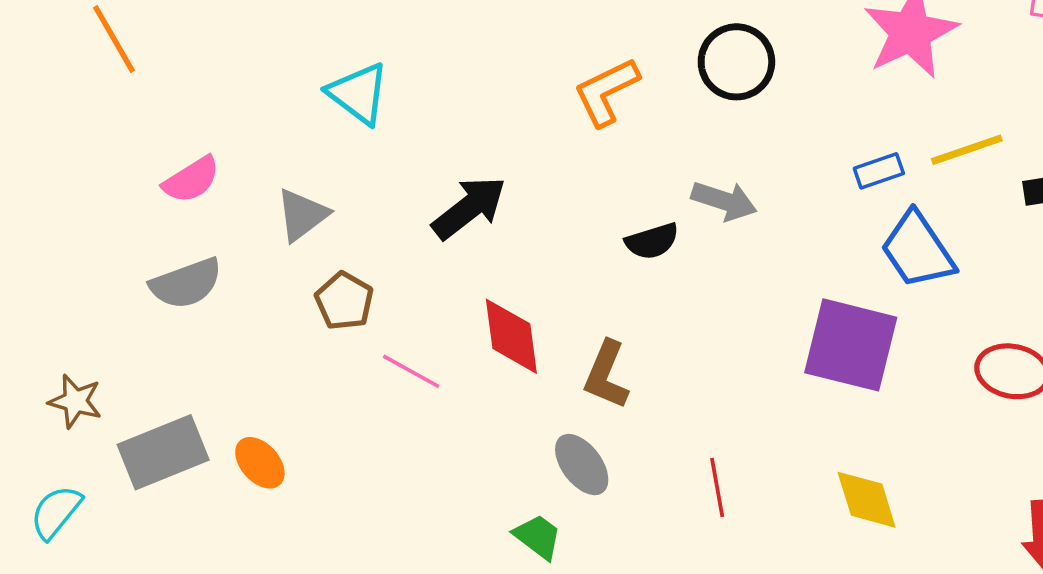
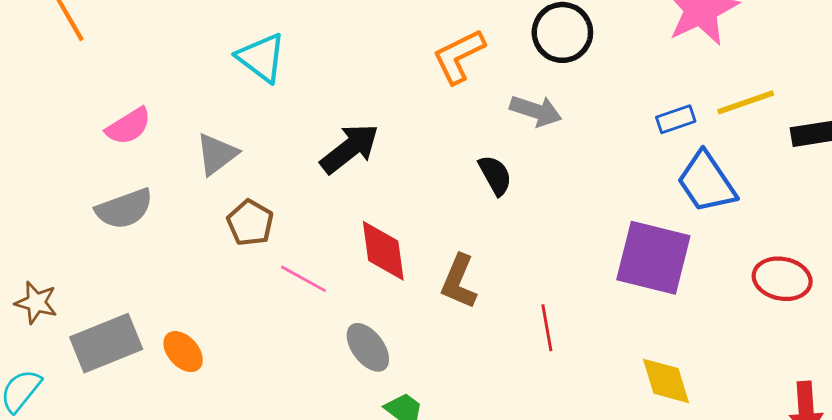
gray arrow: (724, 201) -> (536, 111), moved
black semicircle: (652, 241) -> (495, 175), turned -102
gray ellipse: (582, 465) -> (368, 347), moved
red line: (717, 487) -> (547, 328), moved

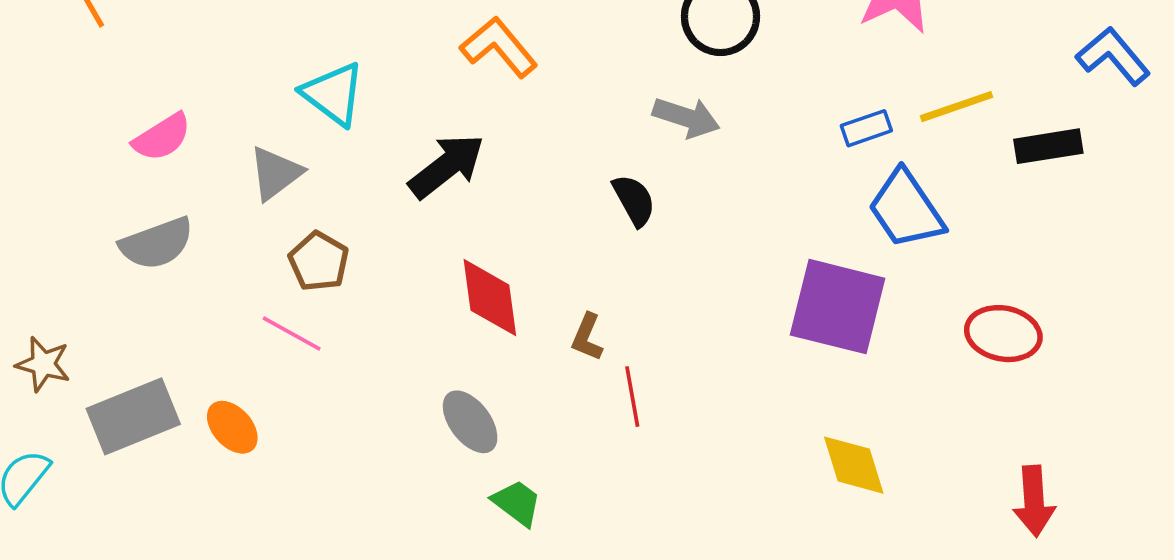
orange L-shape: (459, 56) -> (499, 47), moved, turned 76
cyan triangle: (261, 58) -> (333, 94), moved
pink line: (303, 279) -> (292, 334), moved
brown L-shape: (459, 282) -> (587, 337), size x0.7
red line: (547, 328) -> (632, 397), moved

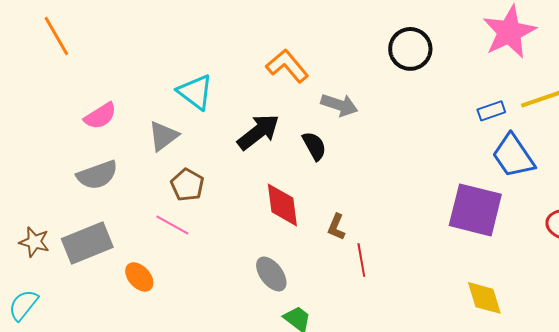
gray arrow: (686, 117) -> (339, 105), moved
black semicircle: (634, 200) -> (314, 146), moved
gray rectangle: (133, 416) -> (87, 243), moved

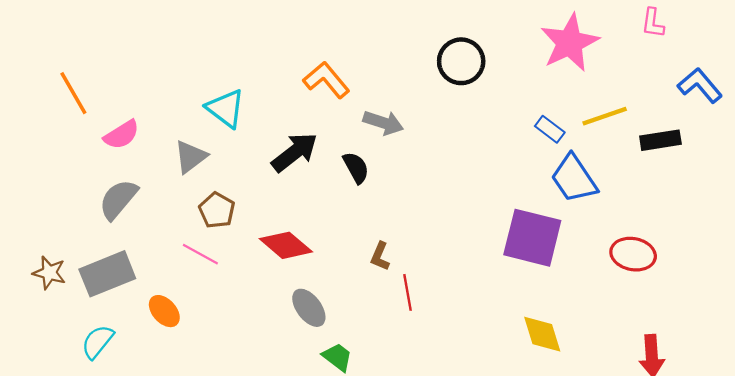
orange line: (56, 36) -> (73, 93), moved
blue rectangle: (491, 111) -> (550, 129), turned 56
gray semicircle: (97, 175) -> (118, 199), turned 150
red diamond: (282, 205) -> (286, 245), moved, turned -42
cyan semicircle: (23, 305) -> (97, 342), moved

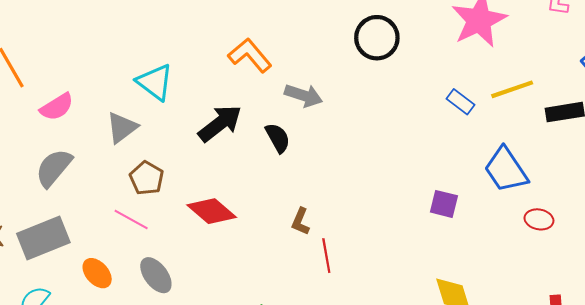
blue trapezoid: (574, 179) -> (506, 170), moved
purple square: (532, 238) -> (444, 204), size x0.5
red ellipse: (633, 254) -> (539, 219), size x0.7
gray ellipse: (309, 308) -> (156, 275), moved

